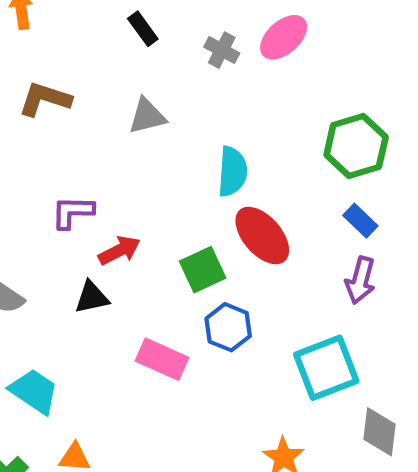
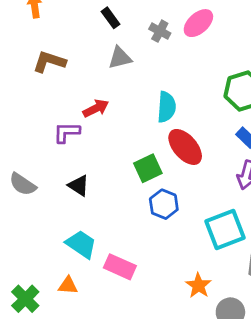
gray triangle: (147, 116) -> (120, 58), moved
red arrow: (119, 250) -> (96, 108), moved
black triangle: (92, 297) -> (79, 186), turned 45
pink rectangle: (162, 359) -> (120, 267), moved
cyan trapezoid: (34, 391) -> (81, 244), moved

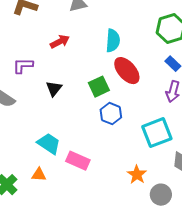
purple L-shape: (67, 132) -> (23, 66), moved
black triangle: (79, 186) -> (54, 89), moved, turned 36

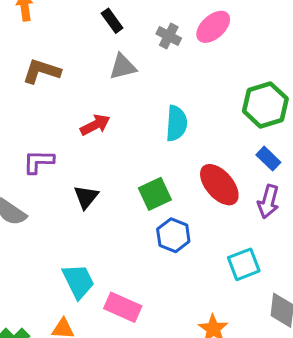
red ellipse: (127, 71) -> (219, 185), moved
cyan square: (157, 133) -> (244, 264), size x0.7
cyan trapezoid: (49, 144) -> (78, 281), turned 30

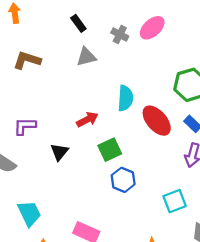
red arrow: (95, 125) -> (87, 119), moved
red ellipse: (219, 185) -> (157, 121), moved
cyan trapezoid: (78, 281) -> (29, 213), moved

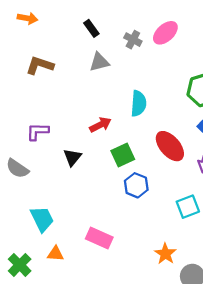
orange arrow: (15, 13) -> (27, 18), turned 108
red ellipse: (157, 121) -> (170, 146), moved

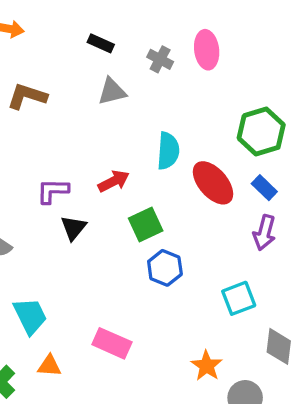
black rectangle: (91, 28) -> (101, 43), turned -30
pink ellipse: (165, 33) -> (207, 50), turned -55
purple L-shape: (38, 132) -> (53, 191), moved
red ellipse: (170, 146) -> (213, 183), moved

